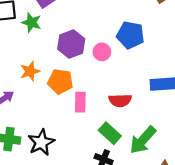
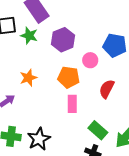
purple hexagon: (71, 44) -> (63, 40), moved
orange pentagon: (60, 81) -> (69, 77), moved
red semicircle: (120, 100) -> (107, 89), moved, turned 120

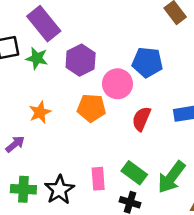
pink circle: (90, 60) -> (117, 84), size x1.5
pink rectangle: (72, 104) -> (98, 179), moved

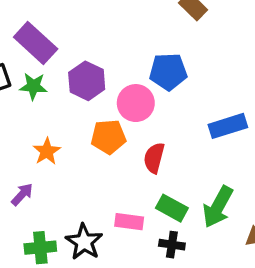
red semicircle: (141, 119) -> (154, 158), moved
pink rectangle: (98, 179) -> (129, 222), turned -70

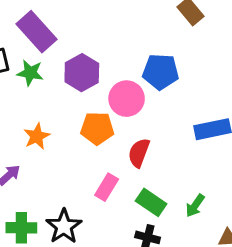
green arrow: (218, 207) -> (195, 206), size x0.6
pink rectangle: (129, 222) -> (107, 187), moved, turned -72

